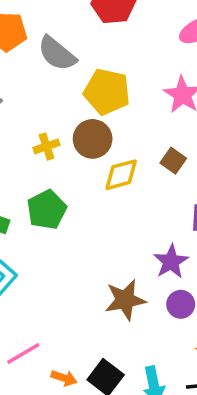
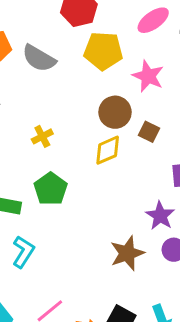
yellow pentagon: (107, 92) -> (103, 51), moved
brown circle: (93, 139) -> (115, 112), moved

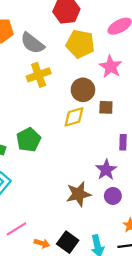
brown square: (149, 132) -> (106, 107), turned -32
yellow cross: (42, 136) -> (39, 75), moved, size x1.5

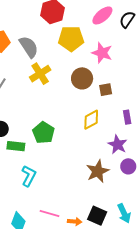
gray semicircle: (32, 43) -> (29, 47), turned -150
yellow diamond: (74, 117) -> (91, 120), moved
pink line: (16, 229) -> (49, 214), turned 60

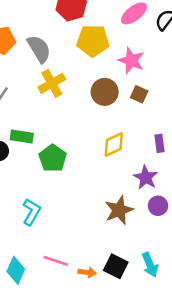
brown square: (106, 90) -> (139, 94), moved, turned 32
green rectangle: (16, 146) -> (22, 137), moved

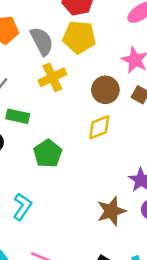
yellow pentagon: (93, 41) -> (79, 37), moved
green rectangle: (22, 137) -> (18, 116), moved
yellow diamond: (114, 145) -> (99, 127), moved

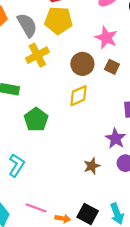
brown star: (111, 211) -> (92, 166), size x0.7

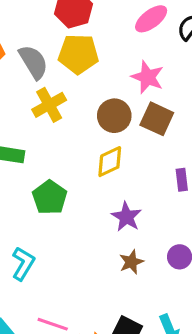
brown square: (112, 67) -> (157, 119), size x1.5
purple star: (115, 139) -> (126, 217), moved

